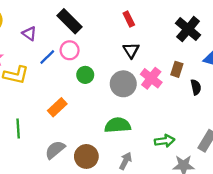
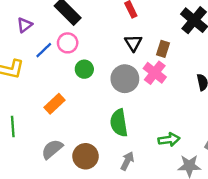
purple triangle: (29, 34) -> (25, 25), turned 48
brown rectangle: (177, 69) -> (163, 49), moved
green semicircle: (118, 125) -> (119, 123), turned -95

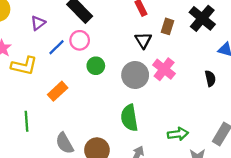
brown rectangle: (163, 49) -> (167, 26), moved
orange rectangle: (54, 104) -> (58, 91), moved
gray semicircle: (52, 149) -> (65, 143), turned -80

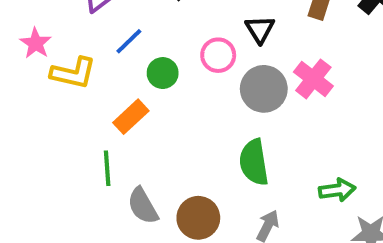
pink circle: (80, 40) -> (218, 55), moved
black triangle: (143, 40) -> (260, 29), moved
green circle: (96, 66) -> (163, 73), moved
green line: (26, 121) -> (107, 168), moved

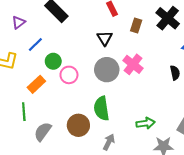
pink circle: (218, 55) -> (69, 75), moved
gray semicircle: (143, 206) -> (43, 132), turned 66
brown circle: (198, 218) -> (78, 125), moved

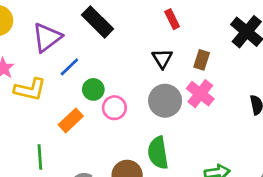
purple triangle: (19, 22) -> (47, 37), size x1.6
brown rectangle: (136, 26) -> (202, 60), moved
green line: (24, 112) -> (40, 157), moved

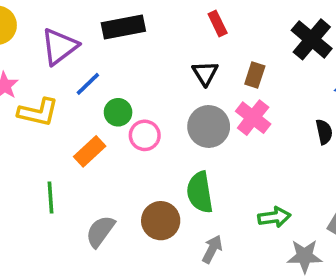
black rectangle: (98, 22) -> (123, 27), turned -56

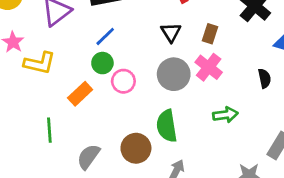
blue line: (88, 84) -> (105, 36), moved
green arrow: (274, 217) -> (225, 115), moved

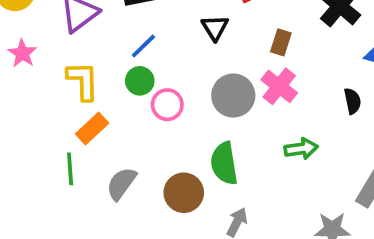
black triangle: (171, 32) -> (215, 28), moved
yellow L-shape: (40, 63) -> (83, 81), moved, turned -104
orange rectangle: (80, 94) -> (92, 129), moved
gray semicircle: (88, 157) -> (121, 184), moved

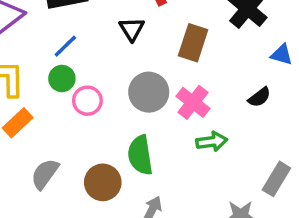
brown rectangle: (281, 42) -> (193, 43), size x1.5
pink cross: (279, 86) -> (193, 102), moved
black semicircle: (353, 101) -> (259, 97), turned 65

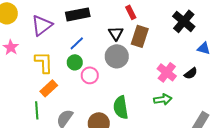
brown rectangle: (193, 43) -> (140, 36), moved
gray circle: (149, 92) -> (117, 56), moved
pink cross: (193, 102) -> (167, 72), moved

